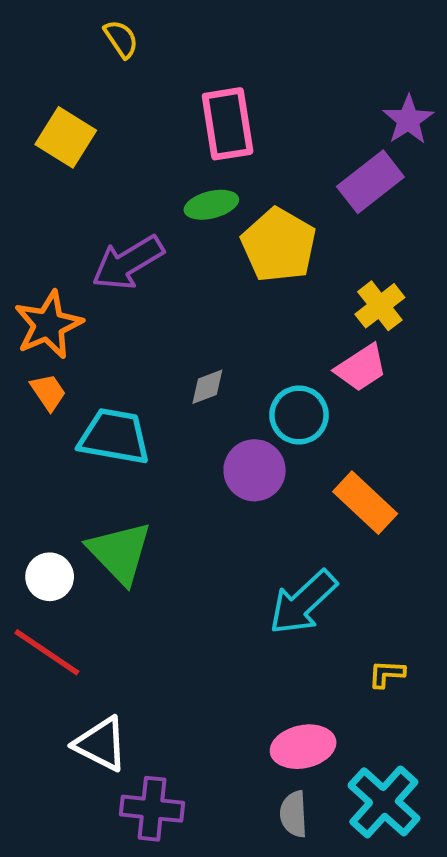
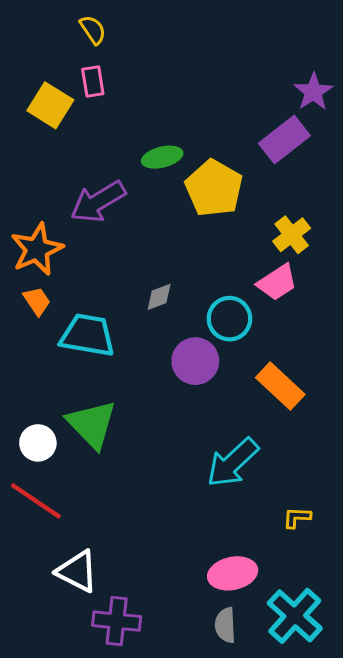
pink rectangle: (228, 124) -> (93, 81), moved, size x0.6

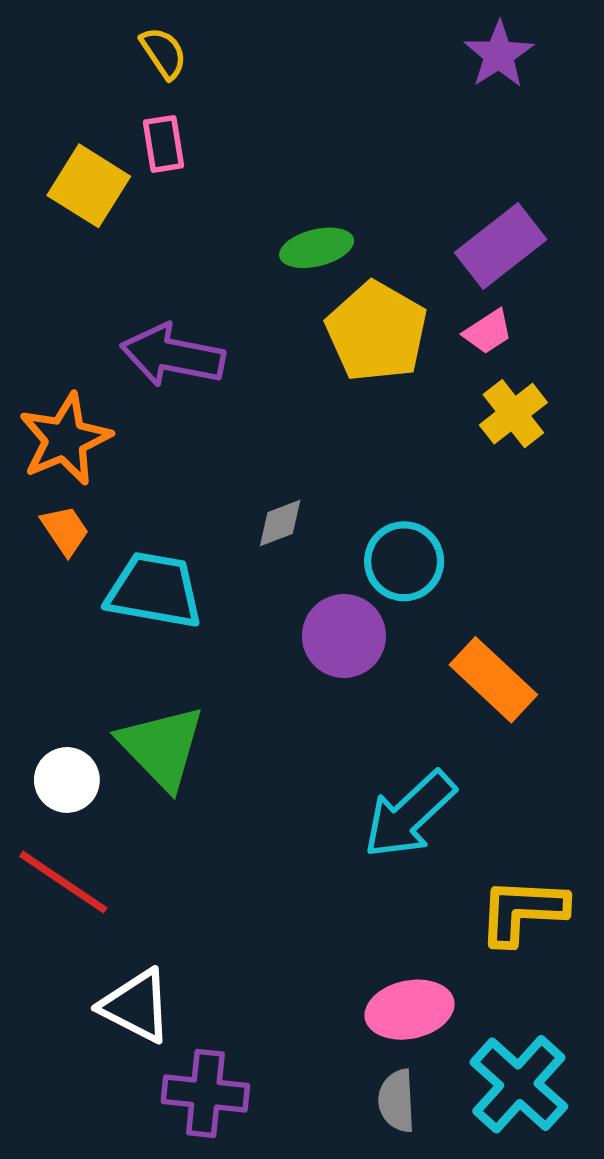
purple star: (313, 92) -> (499, 55), moved
green ellipse: (162, 157) -> (317, 248), moved
purple arrow: (98, 202) -> (173, 355), turned 42
pink trapezoid: (277, 282) -> (488, 332), moved, size x0.7
yellow L-shape: (297, 517) -> (523, 911), size x1.8

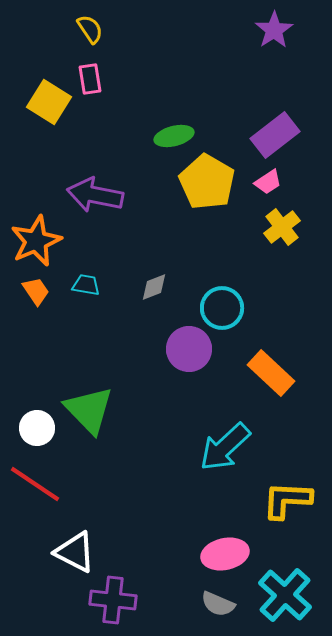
cyan trapezoid: (154, 590) -> (86, 285), moved, size x0.5
gray semicircle: (397, 1101) -> (218, 604), turned -64

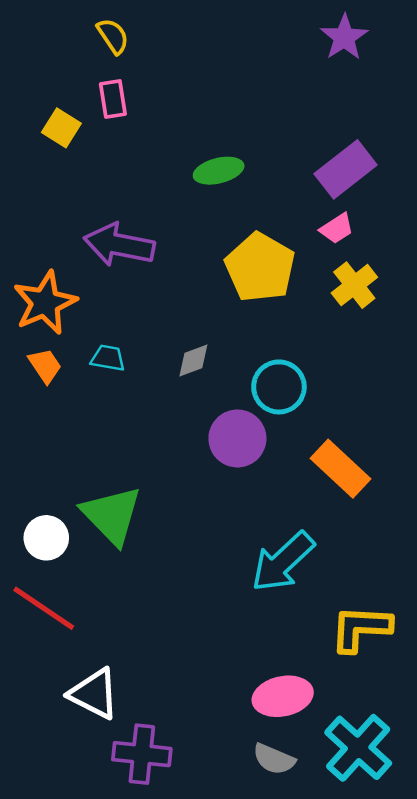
yellow square: (49, 102) -> (61, 128), size x0.7
yellow pentagon: (207, 182) -> (260, 267), moved

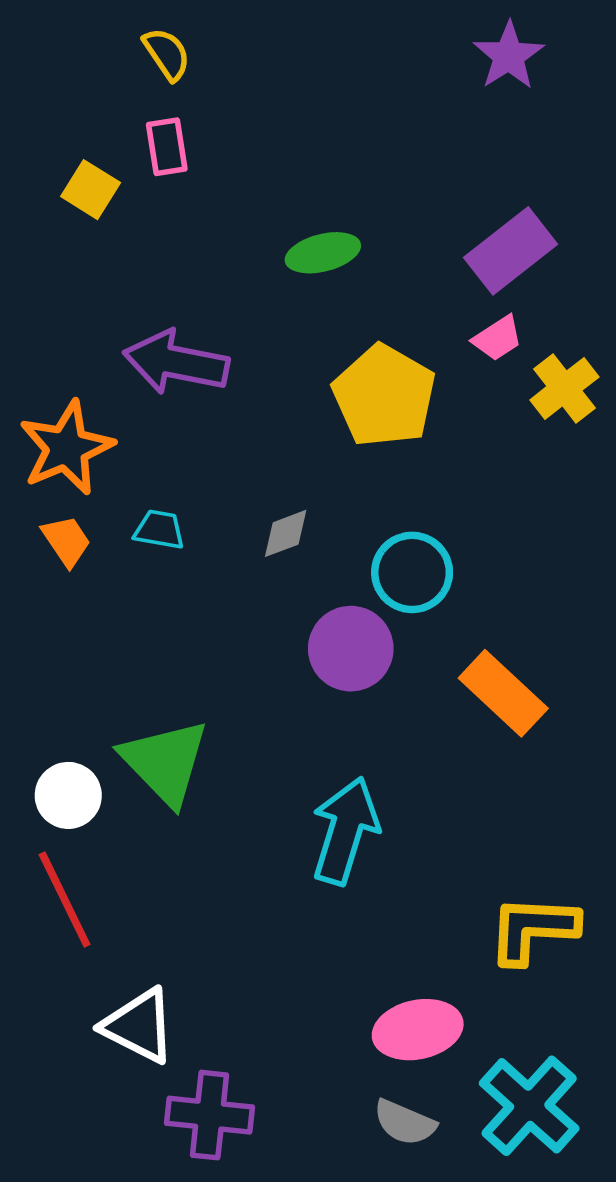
yellow cross: (354, 285) -> (564, 388), moved
cyan arrow: (283, 562) -> (345, 831), moved, turned 150
red line: (44, 608) -> (65, 900), turned 30

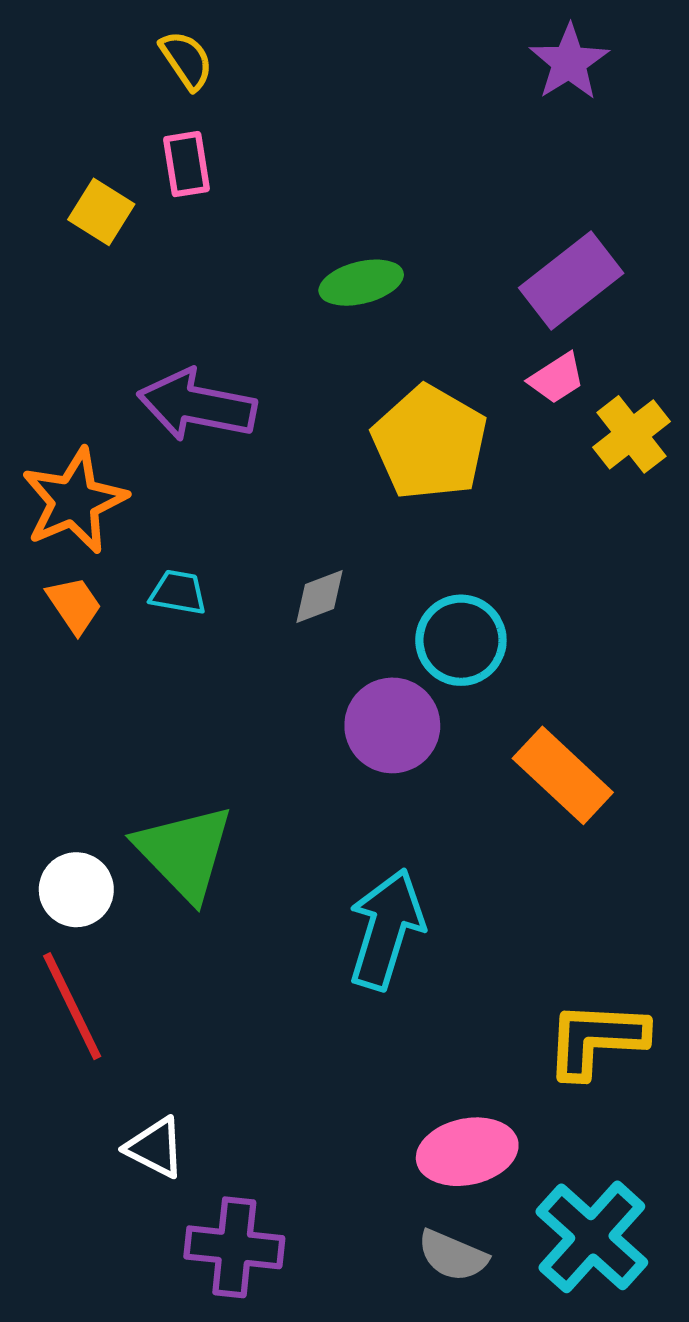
white triangle: (139, 1026) -> (155, 1148), size x0.7

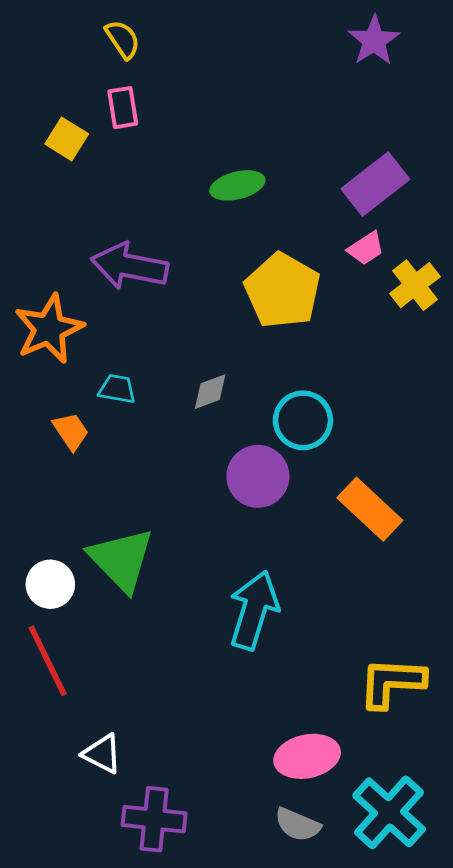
orange trapezoid: (74, 605) -> (71, 431), moved

